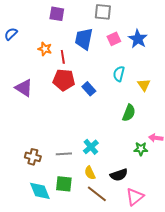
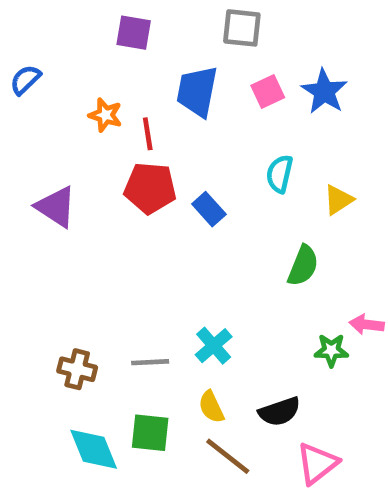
yellow triangle: (144, 85) -> (338, 200), turned 32

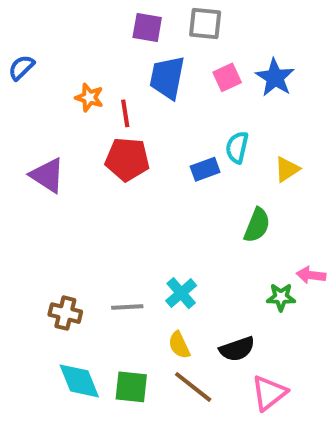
purple square: (134, 33) -> (147, 28), moved
blue rectangle: (209, 209) -> (205, 169), moved, turned -68
green square: (150, 433) -> (131, 387), moved

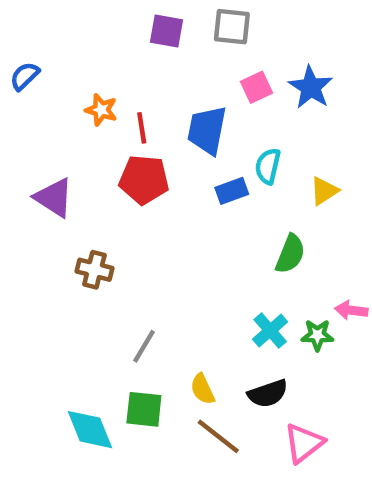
blue trapezoid: (167, 77) -> (207, 130), moved
cyan cross: (181, 293) -> (270, 331), moved
gray line: (127, 307) -> (144, 346), turned -56
brown cross: (65, 313) -> (94, 270), moved
green square: (131, 387) -> (144, 409), moved

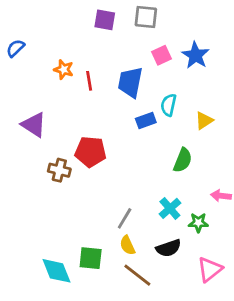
red pentagon: (144, 180) -> (91, 152), moved
green star: (317, 335) -> (198, 223), moved
gray line: (144, 346) -> (125, 218), moved
pink triangle: (304, 443) -> (210, 269), moved

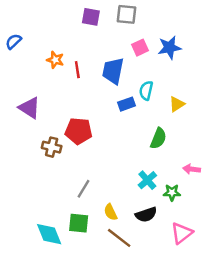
blue star: (195, 55) -> (169, 48), turned 30
gray line: (125, 218) -> (83, 189), moved

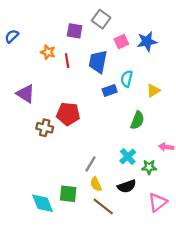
gray square: (126, 14) -> (101, 19), moved, turned 30
purple square: (91, 17) -> (75, 31), moved
gray line: (83, 189) -> (90, 164), moved

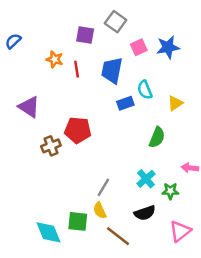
cyan semicircle: (127, 79) -> (145, 90), turned -35
brown cross: (45, 128) -> (51, 146), turned -35
yellow semicircle: (96, 184) -> (100, 210), moved

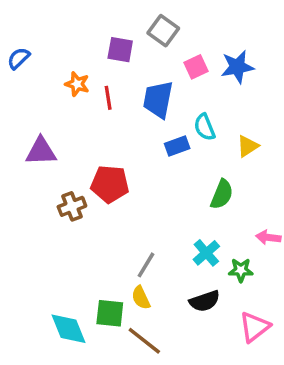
purple triangle: (29, 107) -> (41, 151), turned -35
brown line: (118, 236) -> (144, 341), moved

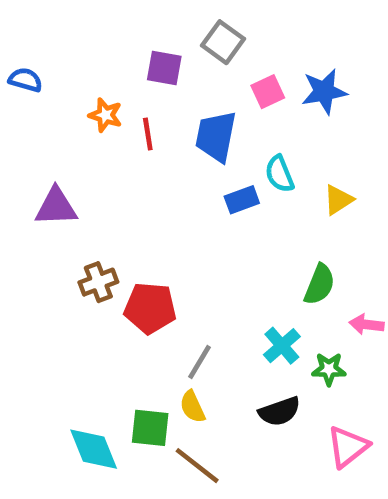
blue semicircle: (19, 58) -> (25, 80), turned 60
red pentagon: (110, 184) -> (150, 308), moved
green semicircle: (222, 194) -> (319, 284), moved

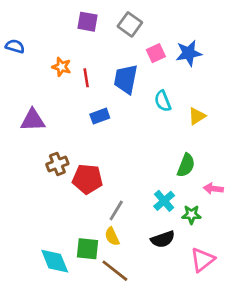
purple square: (164, 68) -> (87, 22), moved
blue rectangle: (242, 200) -> (100, 116), moved

